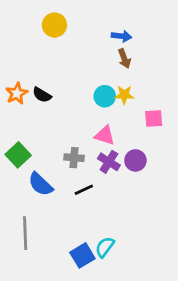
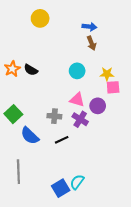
yellow star: (124, 95) -> (107, 74), moved
purple circle: (135, 160) -> (98, 106), moved

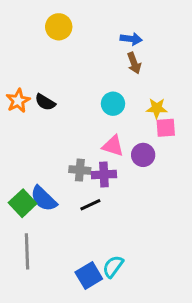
green square: (13, 114) -> (23, 203), moved
purple cross: (80, 119) -> (104, 175), moved, turned -35

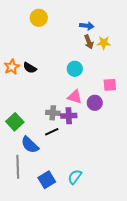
yellow star: (157, 108) -> (104, 43), moved
blue semicircle: (44, 199) -> (30, 145), moved
green square: (23, 203) -> (15, 122), moved
black line: (90, 205) -> (52, 132), moved
blue square: (89, 276) -> (47, 180), moved

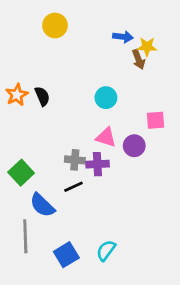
brown arrow: (89, 42) -> (138, 59), moved
yellow star: (104, 43) -> (147, 47), moved
black semicircle: (30, 68) -> (42, 96), turned -144

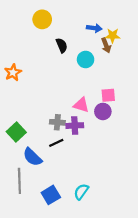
black semicircle: (42, 96) -> (62, 45), moved
cyan circle: (106, 98) -> (86, 59), moved
pink square: (155, 120) -> (108, 95), moved

